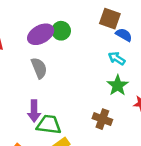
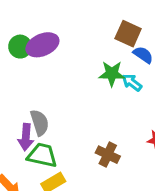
green circle: (61, 31) -> (20, 47), moved
gray semicircle: (39, 68) -> (40, 123), moved
green star: (118, 85) -> (112, 74), moved, turned 30

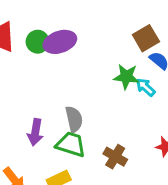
brown square: (128, 34) -> (146, 38), turned 30
gray semicircle: (40, 123) -> (74, 119), moved
green trapezoid: (42, 155) -> (71, 144), moved

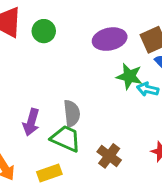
purple ellipse: (60, 42) -> (110, 39), moved
cyan arrow: (146, 87) -> (148, 89), turned -36

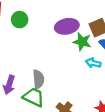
green star: (129, 76) -> (82, 42), moved

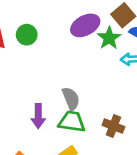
green star: (82, 42) -> (109, 38), turned -30

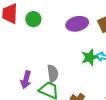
green star: (109, 38) -> (90, 57), moved

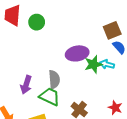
purple ellipse: (77, 24) -> (77, 53), moved

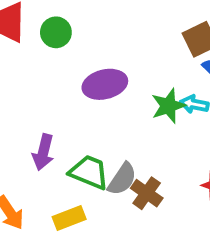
purple ellipse: (77, 53) -> (105, 84), moved
gray semicircle: (54, 79) -> (122, 179), moved, turned 42

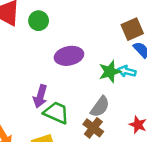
purple arrow: (43, 152) -> (40, 96), moved
gray semicircle: (122, 179) -> (100, 107), moved

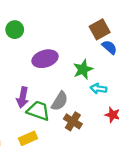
cyan arrow: (127, 71) -> (99, 89), moved
gray semicircle: (100, 107) -> (60, 101), moved

